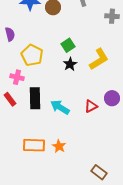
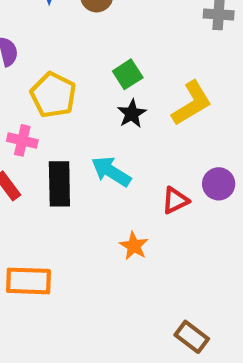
cyan arrow: (60, 107) -> (111, 171), moved
orange rectangle: (34, 145) -> (28, 281), moved
orange star: (59, 146) -> (134, 246), moved

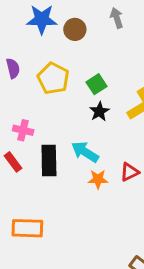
yellow pentagon: (53, 95) -> (53, 78), moved
orange star: (134, 246) -> (98, 179), moved, turned -30

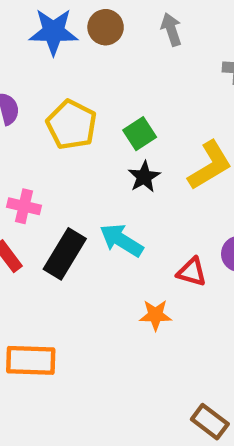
brown circle: (75, 29) -> (106, 27), moved
black rectangle: (49, 161) -> (65, 254), turned 32
red triangle: (130, 172) -> (192, 272), turned 42
orange star: (98, 179) -> (155, 315), moved

